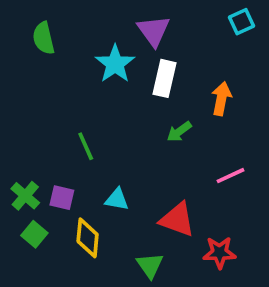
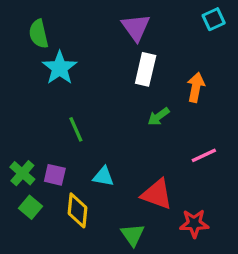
cyan star: (115, 64) -> (60, 68), moved

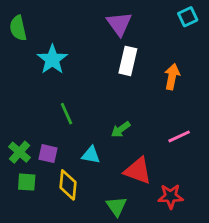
green semicircle: (39, 34) -> (18, 28), moved
green arrow: (159, 116) -> (121, 129), moved
green square: (30, 207) -> (27, 182), turned -36

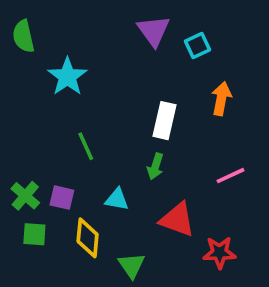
cyan square: (188, 17) -> (198, 45), moved
white rectangle: (128, 61) -> (165, 121), moved
green arrow: (121, 129) -> (155, 166), turned -36
green triangle: (116, 206) -> (132, 265), moved

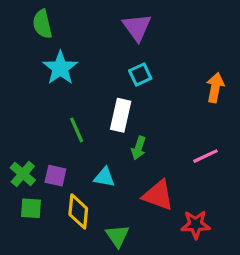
green semicircle: (23, 36) -> (42, 24), moved
cyan square: (198, 45) -> (140, 75), moved
orange arrow: (221, 99) -> (215, 88), moved
white rectangle: (165, 121) -> (121, 115), moved

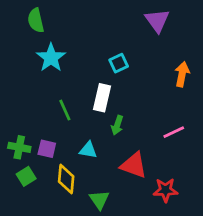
purple triangle: (137, 27) -> (157, 20), moved
green cross: (23, 174) -> (19, 147), turned -30
green square: (31, 208) -> (26, 176), turned -36

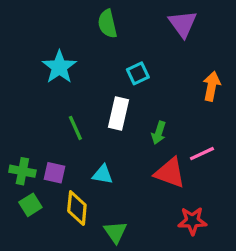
green semicircle: (36, 20) -> (107, 24), moved
green arrow: (117, 125) -> (159, 133), moved
red triangle: (134, 165) -> (170, 173), moved

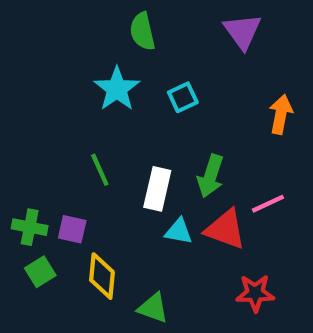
cyan star: (59, 67) -> (117, 89), moved
white rectangle: (119, 113) -> (157, 189), moved
green arrow: (159, 133) -> (210, 176), size x1.4
cyan triangle: (103, 174) -> (179, 231), moved
green triangle: (115, 232) -> (153, 308), turned -35

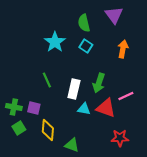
green semicircle: (142, 31) -> (84, 23), moved
cyan square: (183, 97) -> (86, 46), turned -32
orange arrow: (281, 114) -> (123, 49), moved

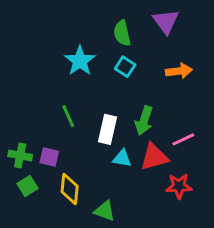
orange arrow: (123, 49) -> (179, 71), turned 72
red triangle: (106, 108) -> (154, 157), turned -35
red star: (120, 138) -> (179, 186), moved

